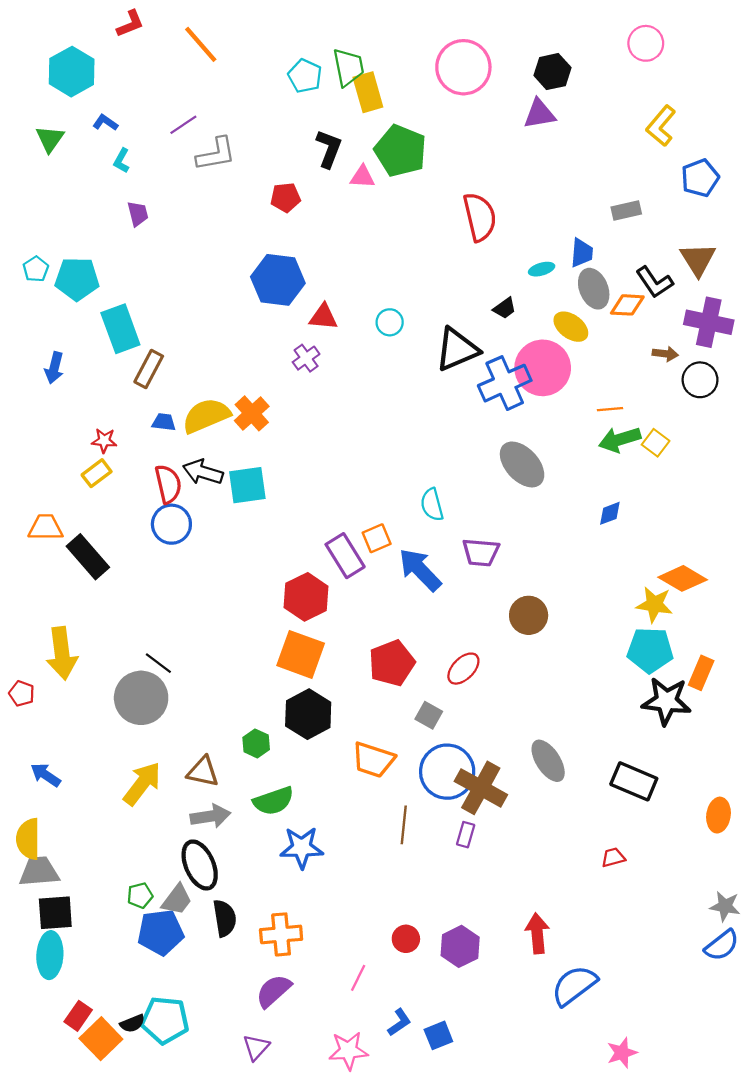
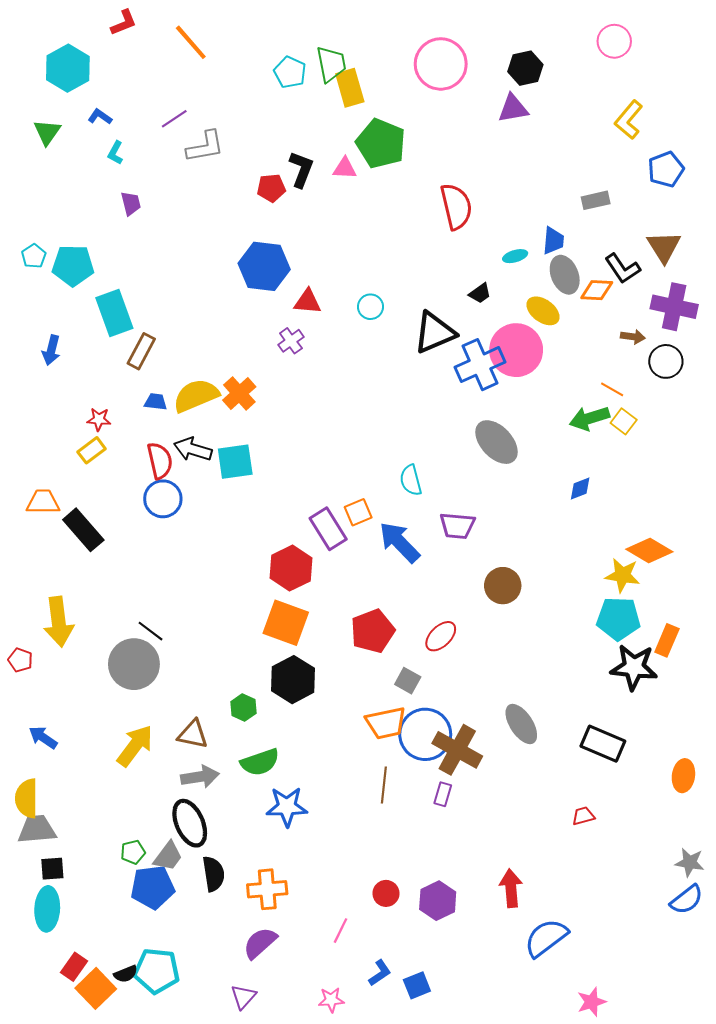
black L-shape: (329, 149) -> (301, 169), moved
orange line: (610, 409) -> (612, 389), moved, turned 35
orange trapezoid: (373, 760) -> (386, 723), moved, turned -30
black square: (55, 913) -> (52, 869), size x0.7
pink star: (348, 1051) -> (331, 1000), size x0.7

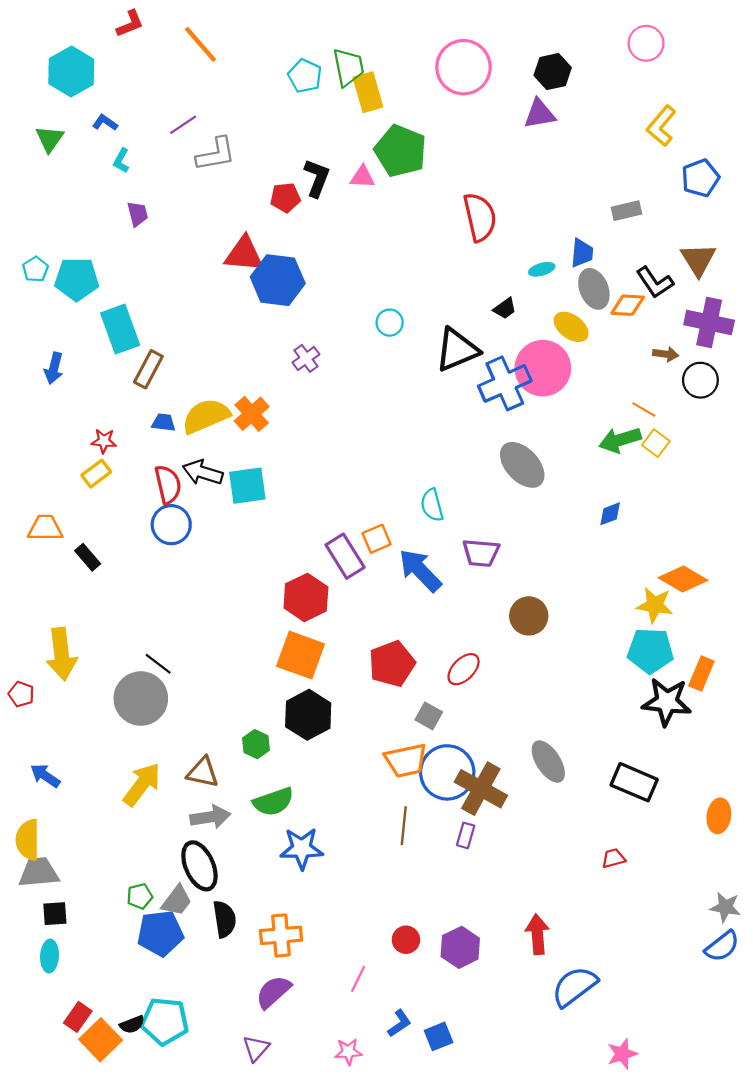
red triangle: (307, 302) -> (244, 254), moved, size x1.4
black rectangle: (83, 530) -> (88, 557), size x0.6
cyan ellipse: (47, 909) -> (50, 956), size x0.7

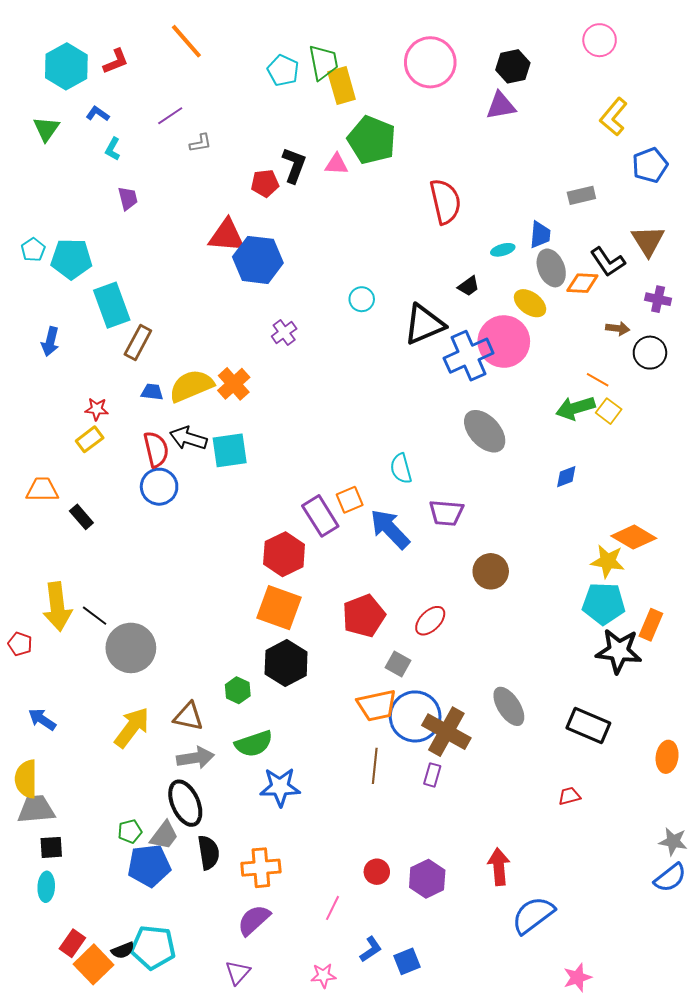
red L-shape: (130, 24) -> (116, 61), moved
gray L-shape: (216, 154) -> (200, 143), size x0.6
purple cross: (709, 323) -> (658, 299), size x0.6
black line: (158, 664) -> (95, 616), moved

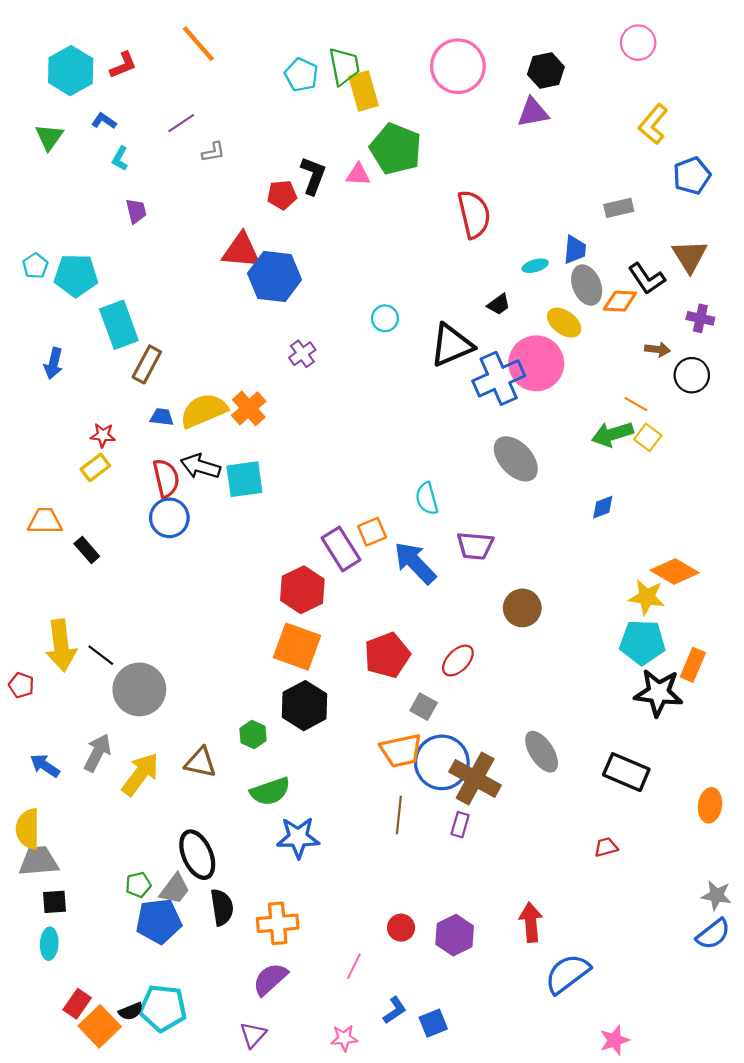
gray arrow: (195, 758) -> (97, 753), moved, turned -54

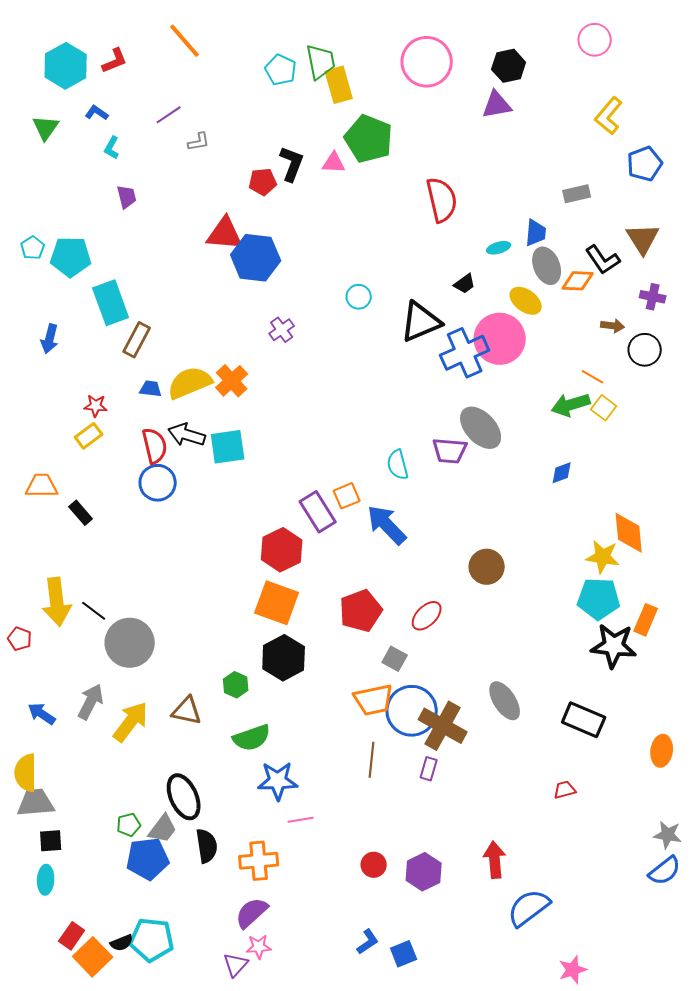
purple trapezoid: (475, 546) -> (450, 451), moved
orange diamond: (675, 571) -> (629, 533), turned 54
pink line: (354, 966) -> (301, 820), moved, turned 55
pink star: (344, 1038) -> (259, 947), moved

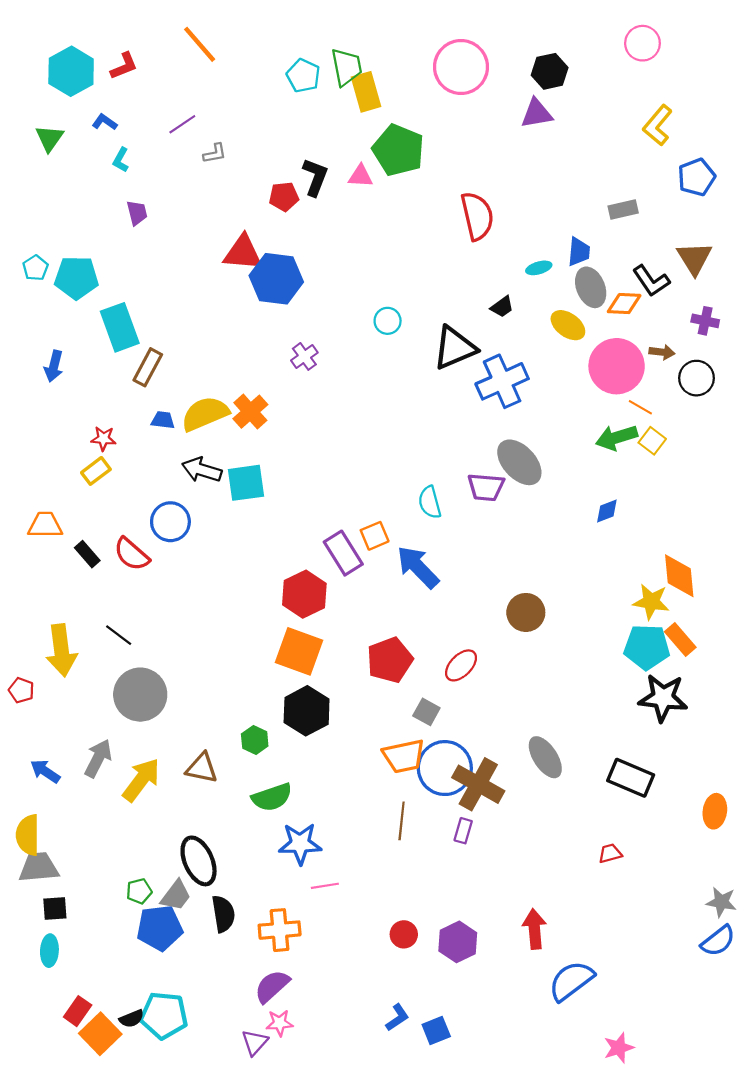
pink circle: (500, 339) -> (617, 366), moved
red semicircle: (155, 446) -> (132, 554), moved, turned 144
black line: (94, 611) -> (119, 635), moved
orange rectangle: (646, 620) -> (680, 639), moved, turned -64

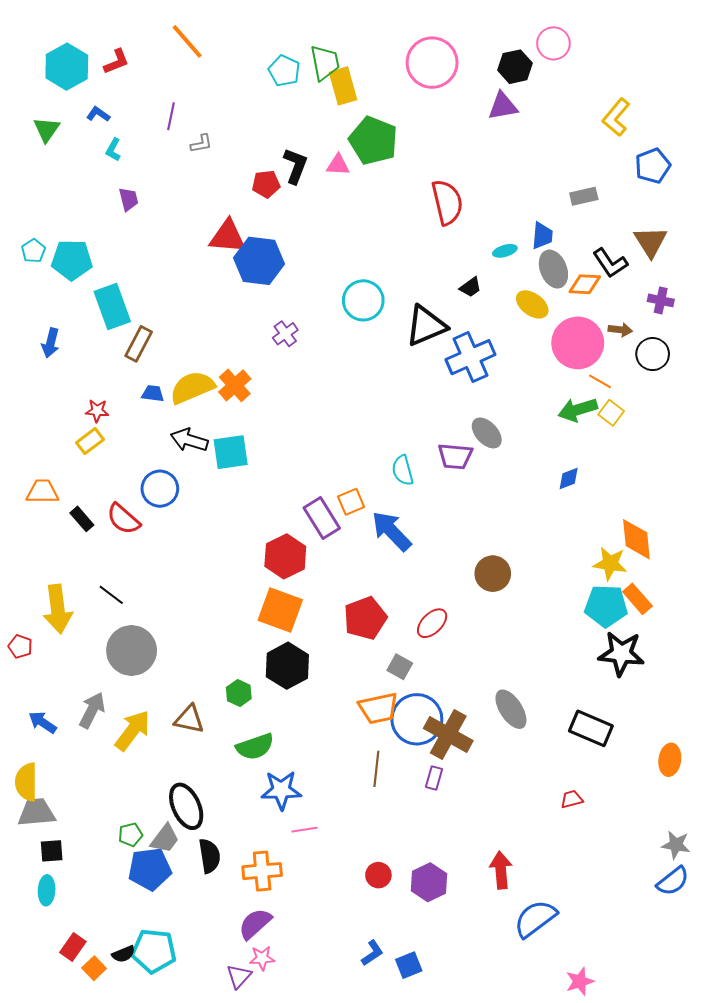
pink circle: (642, 43) -> (553, 43), moved
purple line: (182, 124) -> (171, 116), turned -44
cyan circle: (388, 321) -> (363, 300), size x1.6
gray ellipse: (519, 462) -> (487, 433), size x0.7
orange square: (100, 1034) -> (94, 968), size x0.6

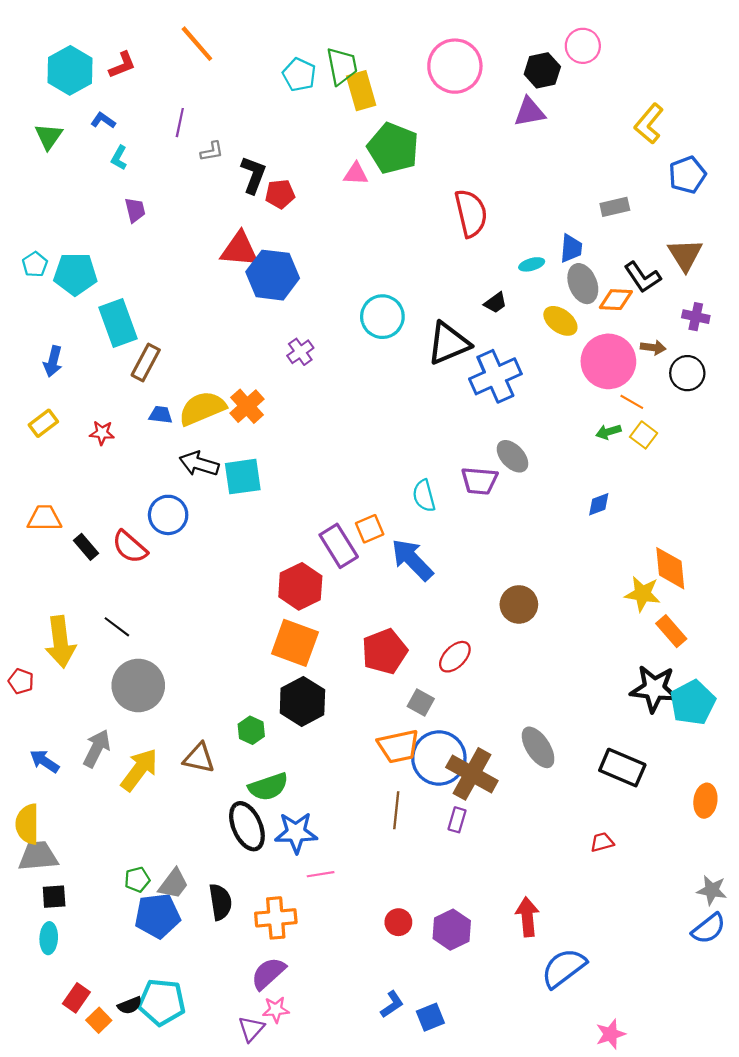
black L-shape: (295, 166) -> (253, 175), moved
green arrow: (578, 410) -> (608, 432), size x0.6
yellow rectangle: (90, 441) -> (43, 423), moved
cyan pentagon: (606, 606) -> (693, 703), moved, turned -30
black ellipse: (186, 806) -> (247, 826), moved

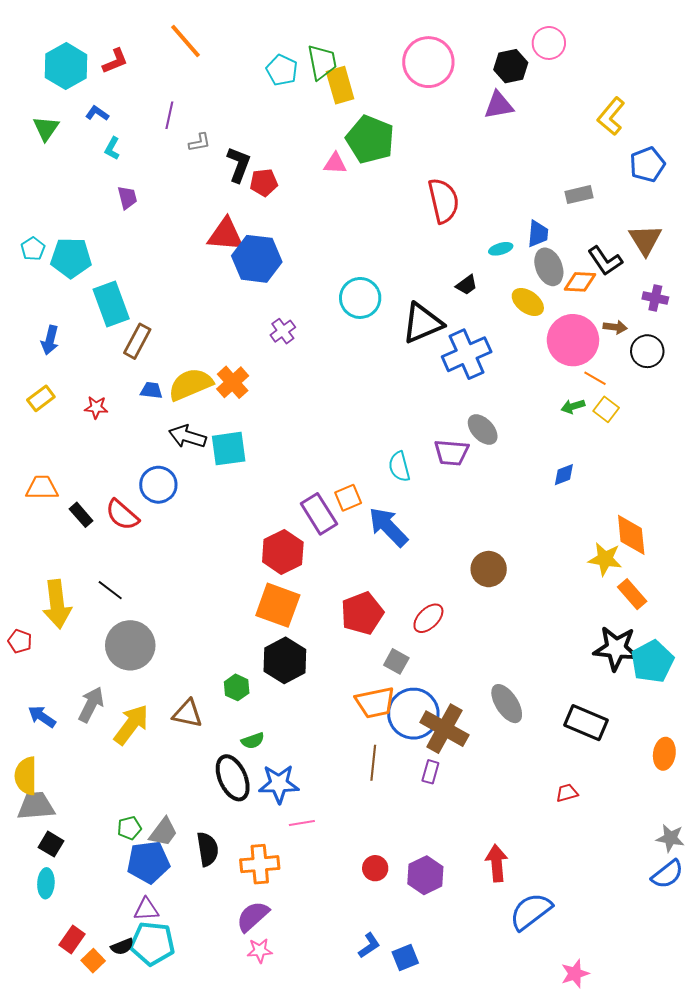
green semicircle: (268, 787) -> (253, 741), size x0.6
black square: (54, 897) -> (51, 844), turned 35
purple triangle: (251, 1029) -> (146, 909), moved, turned 44

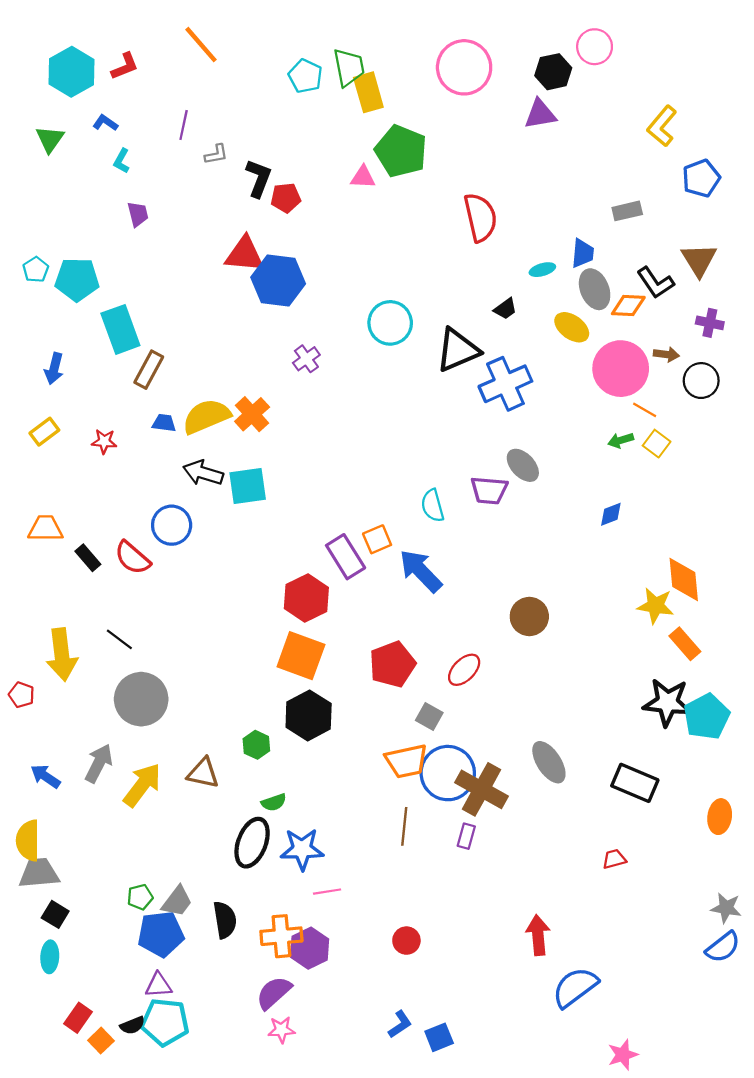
black ellipse: (233, 778) -> (252, 843), turned 45
purple hexagon: (425, 875) -> (310, 948), moved

